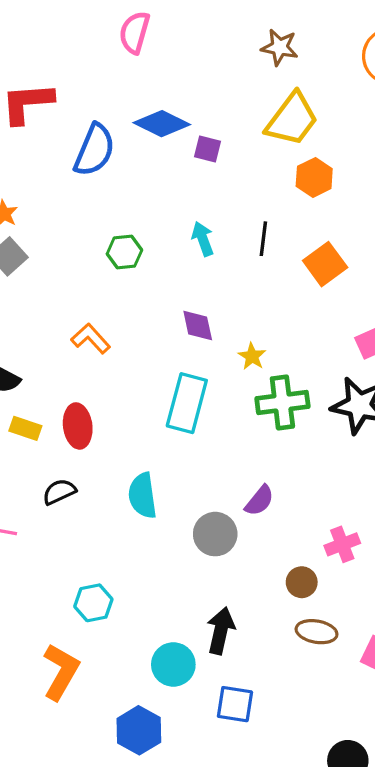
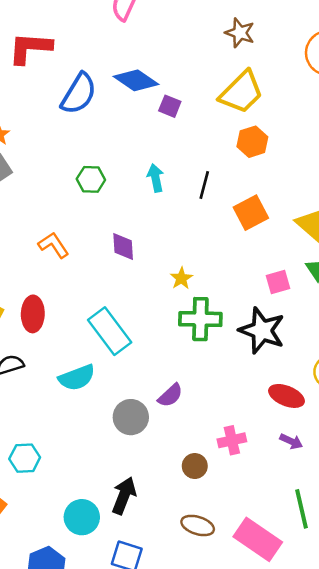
purple diamond: (198, 325) -> (123, 246), moved
cyan rectangle: (187, 403) -> (110, 331), moved, turned -60
cyan semicircle: (143, 496) -> (77, 378), turned -111
brown ellipse: (317, 632) -> (198, 525), moved

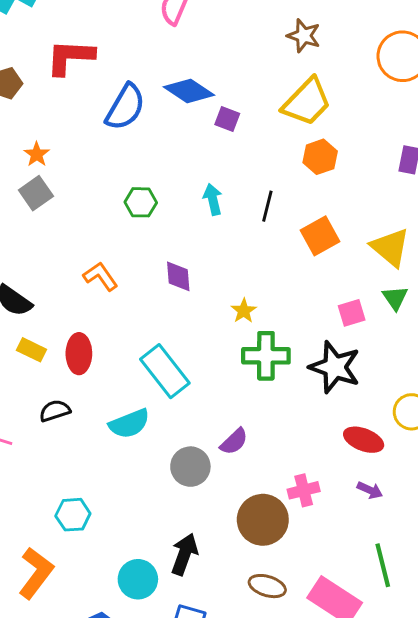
brown circle: (195, 466) -> (263, 520), size x1.8

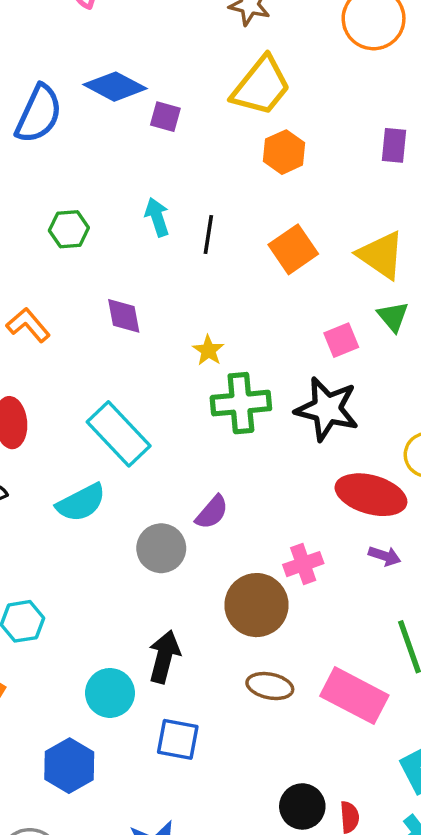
black line: (267, 206) -> (208, 234), moved
red ellipse: (364, 440) -> (371, 495), size x1.4

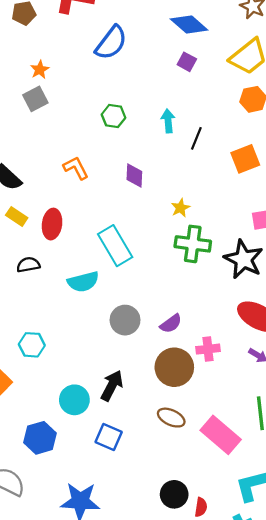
blue diamond: (115, 87) -> (189, 25), moved
purple semicircle: (212, 512) -> (171, 324), moved

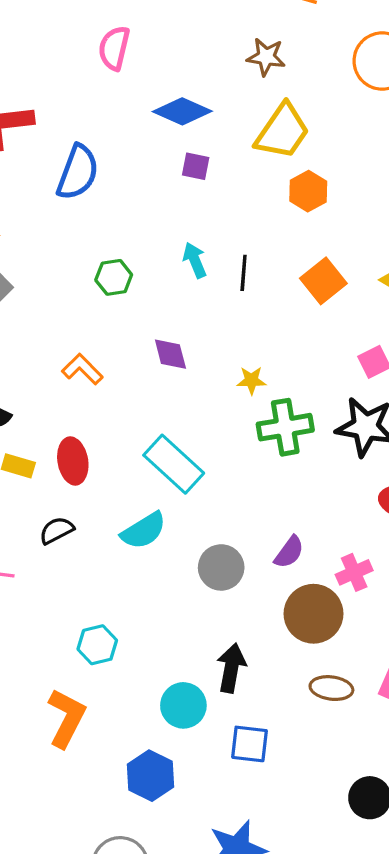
yellow star: (180, 208) -> (251, 380), turned -30

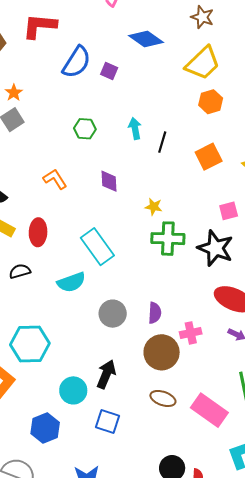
purple square: (196, 166) -> (109, 71), moved
purple semicircle: (289, 552) -> (155, 313), turned -45
cyan hexagon: (97, 645) -> (30, 344), size x1.6

